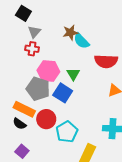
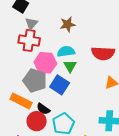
cyan semicircle: (81, 41) -> (66, 51), moved, turned 126
red cross: (32, 49) -> (29, 40), size x1.5
red circle: (46, 119) -> (37, 121), moved
black semicircle: (19, 124) -> (43, 109), moved

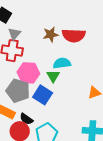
cyan semicircle: (66, 51) -> (62, 63), moved
red semicircle: (103, 53) -> (74, 35), moved

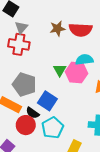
cyan semicircle: (62, 63) -> (84, 60), moved
pink hexagon: (28, 73) -> (77, 73), moved
blue square: (43, 95) -> (47, 101), moved

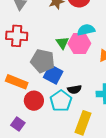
red cross: (19, 44) -> (17, 36), moved
gray pentagon: (24, 84) -> (43, 61), moved
black semicircle: (33, 113) -> (74, 89), moved, turned -40

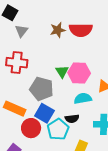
cyan semicircle: (86, 30) -> (83, 98), moved
blue square: (53, 74) -> (44, 113), moved

